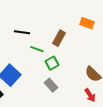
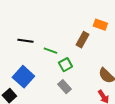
black line: (22, 32) -> (25, 41), moved
brown rectangle: (59, 38) -> (82, 40), moved

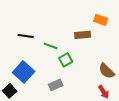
brown rectangle: (82, 40) -> (83, 35), turned 56
gray rectangle: (64, 87) -> (56, 85), moved, turned -72

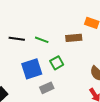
green line: (51, 46) -> (42, 40), moved
blue square: (24, 72) -> (32, 69), moved, turned 30

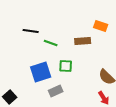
black line: (17, 39) -> (31, 31), moved
green square: (57, 63) -> (66, 66), turned 32

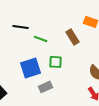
brown rectangle: (83, 41) -> (73, 37), turned 63

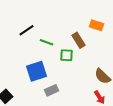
black line: (21, 27) -> (27, 30), turned -42
green square: (56, 62) -> (67, 55), moved

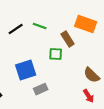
orange rectangle: (97, 25) -> (86, 24), size x1.5
green line: (47, 42) -> (40, 26), moved

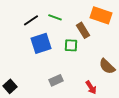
blue square: (26, 70) -> (41, 43), moved
red arrow: (89, 96) -> (91, 87), moved

